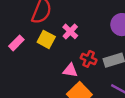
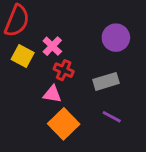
red cross: (89, 59) -> (64, 70), moved

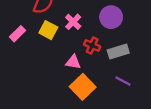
purple circle: (116, 38) -> (111, 17), moved
red cross: (64, 70) -> (92, 46), moved

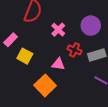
yellow square: (48, 30) -> (25, 56), moved
orange square: (83, 87) -> (45, 85), moved

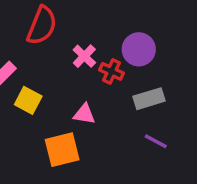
red cross: (74, 50) -> (112, 71), moved
orange square: (45, 85) -> (62, 150), turned 30

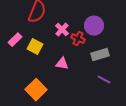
yellow square: (28, 100) -> (35, 47), moved
orange square: (62, 150) -> (36, 90), moved, turned -30

